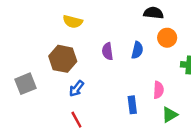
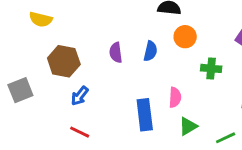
yellow semicircle: (73, 22) -> (41, 19), moved
blue rectangle: (132, 105) -> (145, 115), size x1.5
red line: (76, 120) -> (80, 132), turned -35

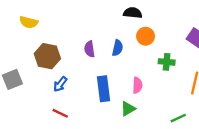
blue rectangle: (145, 115) -> (103, 89), moved
green triangle: (188, 126) -> (128, 109), moved

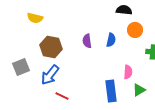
blue arrow: (60, 84) -> (50, 75), moved, size x1.5
blue rectangle: (103, 89) -> (111, 91), moved
green triangle: (128, 109) -> (139, 90), moved

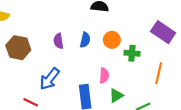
orange circle: (135, 30) -> (112, 40), moved
blue arrow: (50, 75) -> (50, 79), moved

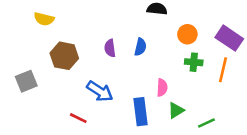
orange circle: (112, 40) -> (187, 34), moved
orange line: (159, 73) -> (223, 70), moved
blue arrow: (50, 79) -> (100, 91), turned -95

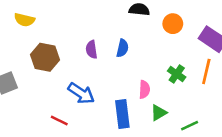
orange circle: (187, 34) -> (173, 24), moved
green cross: (194, 62) -> (177, 74), moved, turned 30

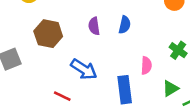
green triangle: (159, 113) -> (170, 88), moved

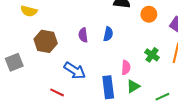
green triangle: (170, 88) -> (133, 86), moved

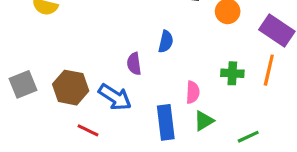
purple semicircle: (83, 35) -> (134, 64), moved
brown hexagon: (46, 41) -> (71, 88), moved
green cross: (152, 55) -> (232, 73), turned -32

